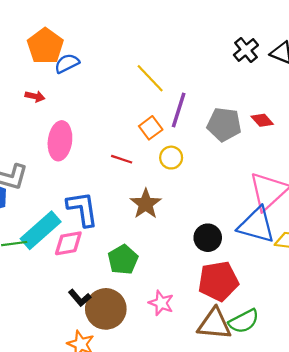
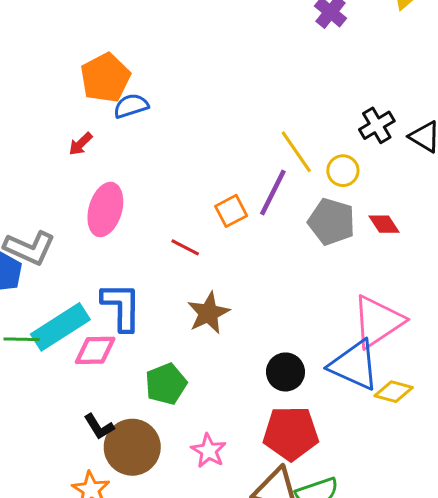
yellow line: (150, 78) -> (296, 152), moved
red arrow: (35, 96) -> (81, 144), turned 114
yellow circle: (171, 158) -> (343, 171), moved

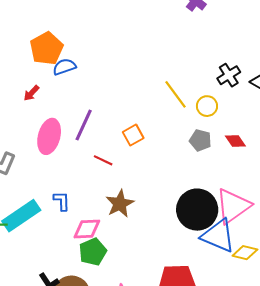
purple line: (273, 192) -> (84, 125), moved
gray pentagon: (332, 222) -> (200, 140), size x0.7
blue L-shape: (122, 307) -> (62, 201), size x0.6
pink diamond: (95, 350) -> (87, 229), moved
black circle: (285, 372) -> (197, 210), moved, size x1.6

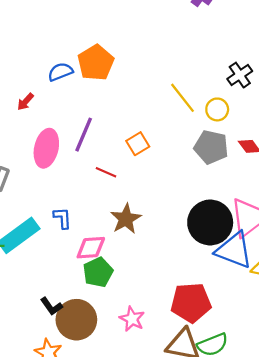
orange pentagon: (47, 48) -> (96, 63), moved
gray pentagon: (200, 140) -> (211, 147), size x1.4

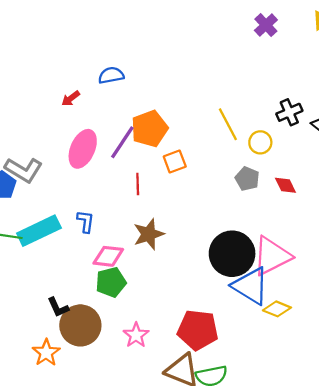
orange pentagon: (96, 63) -> (150, 129), moved
gray pentagon: (211, 147) -> (247, 179), size x0.7
red line: (106, 172) -> (138, 184), turned 54

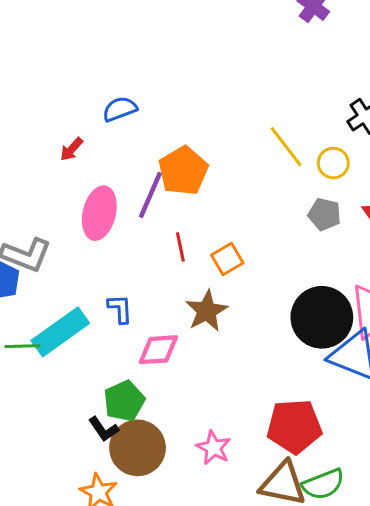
orange square: (175, 162) -> (227, 259), moved
green pentagon: (111, 282) -> (124, 401), moved

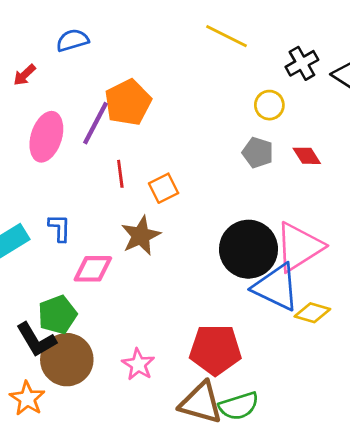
yellow line: (286, 147) -> (227, 36), moved, turned -30
black L-shape: (104, 429) -> (36, 340), size x1.4

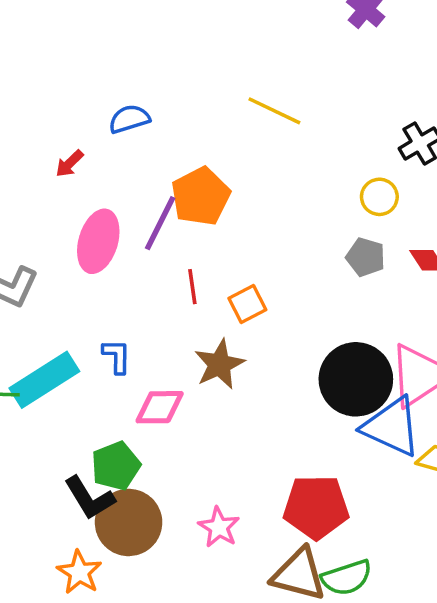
yellow line: (227, 36) -> (274, 111), moved

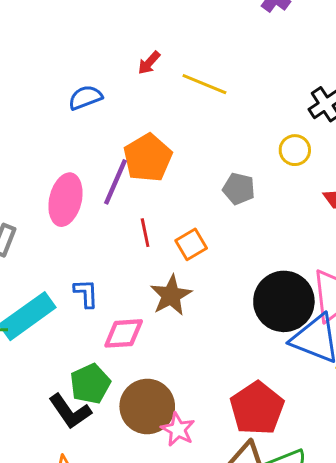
red arrow: (69, 164) -> (149, 63), moved
gray pentagon: (366, 257) -> (239, 189), moved
red pentagon: (316, 507) -> (257, 408), turned -30
brown circle: (129, 522) -> (147, 406), moved

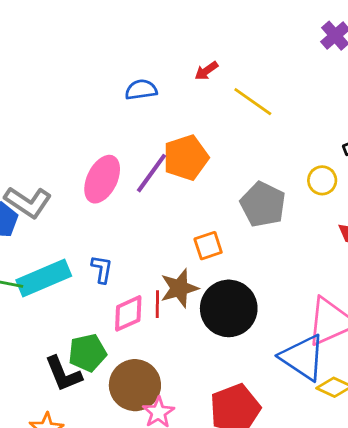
gray pentagon: (239, 189) -> (263, 204), size x1.5
red line: (145, 233) -> (157, 304), moved
black circle: (284, 301) -> (229, 308), moved
pink diamond: (124, 333) -> (128, 313), turned -33

